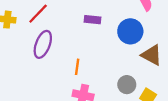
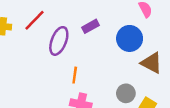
purple rectangle: (92, 20) -> (91, 26), turned -35
purple ellipse: (43, 44) -> (59, 41), moved

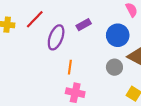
gray circle: (126, 93) -> (114, 67), moved

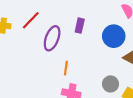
purple rectangle: (84, 25) -> (80, 26), turned -48
gray circle: (114, 67) -> (110, 84), moved

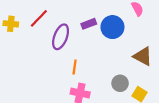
purple rectangle: (80, 26) -> (89, 24), turned 56
blue circle: (114, 36) -> (112, 27), moved

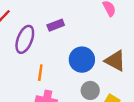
blue circle: (112, 27) -> (82, 60), moved

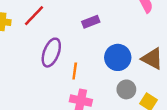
purple ellipse: (25, 39) -> (51, 53), moved

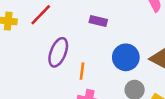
purple rectangle: (91, 22) -> (98, 21), turned 35

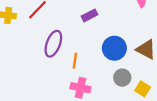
purple rectangle: (98, 21) -> (90, 15), turned -42

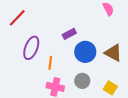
purple rectangle: (90, 15) -> (69, 34), moved
gray circle: (122, 78) -> (82, 81), moved

